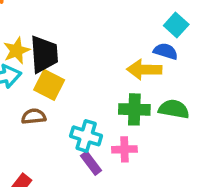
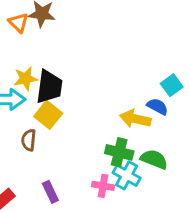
brown semicircle: (34, 116) -> (29, 140), turned -90
cyan cross: (86, 136) -> (127, 175), moved
purple rectangle: (91, 163) -> (50, 192), moved

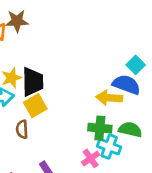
blue semicircle: (157, 107) -> (126, 85), size x1.5
yellow square: (48, 115) -> (35, 106), turned 30
pink cross: (103, 186) -> (91, 158), turned -36

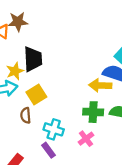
black trapezoid: (33, 82) -> (33, 59), moved
cyan cross: (109, 147) -> (54, 129), moved

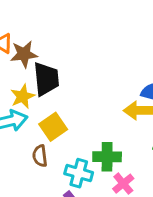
brown star: (18, 22) -> (24, 54), moved
green cross: (93, 112) -> (107, 157), moved

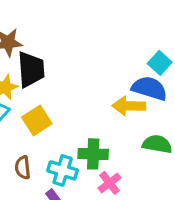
brown semicircle: (40, 156) -> (23, 167), moved

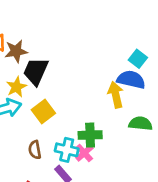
black trapezoid: (31, 69) -> (36, 71), turned -148
yellow arrow: (129, 106) -> (116, 95), turned 80
pink cross: (110, 183) -> (84, 153), moved

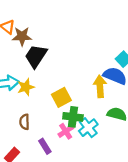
yellow star: (16, 87) -> (26, 87), moved
yellow square: (43, 112) -> (61, 97), moved
cyan cross: (67, 150) -> (88, 128), moved, turned 30

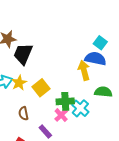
yellow square: (61, 97) -> (41, 88), moved

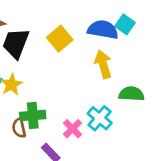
blue semicircle: (95, 59) -> (103, 30), moved
yellow square: (41, 88) -> (60, 39), moved
green cross: (65, 101) -> (33, 115), moved

